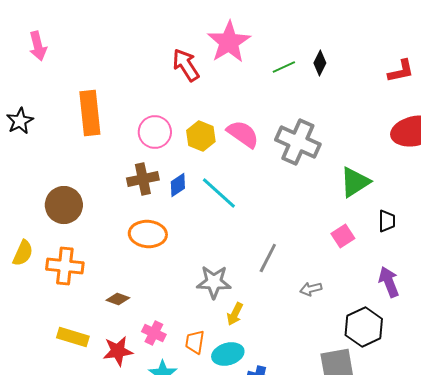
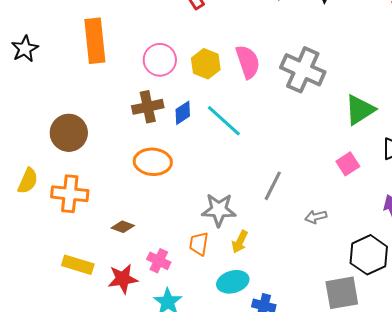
pink semicircle: (243, 134) -> (248, 62), turned 36
orange trapezoid: (195, 342) -> (199, 244), moved

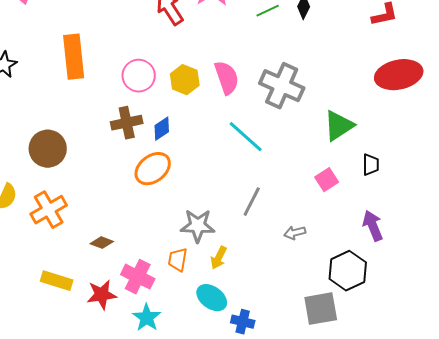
cyan line: (224, 121) -> (246, 137), moved
orange ellipse: (153, 162) -> (153, 169), moved, turned -42
orange cross: (70, 194) -> (49, 210), turned -36
pink cross: (159, 261) -> (138, 277), size x1.4
cyan ellipse: (233, 282) -> (212, 298), turned 52

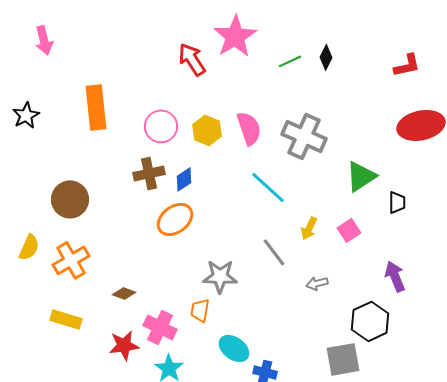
black trapezoid: (371, 165) -> (397, 202), moved
gray line: (252, 202) -> (274, 252), turned -64
yellow arrow: (219, 258) -> (309, 228), moved
yellow rectangle: (57, 281) -> (66, 319), moved

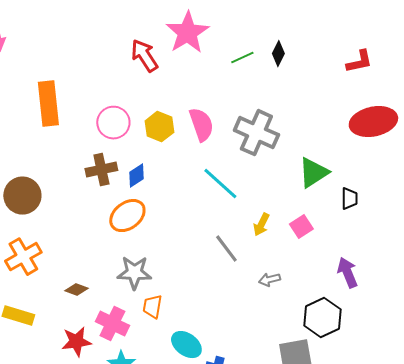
gray star: (220, 276) -> (134, 273), moved

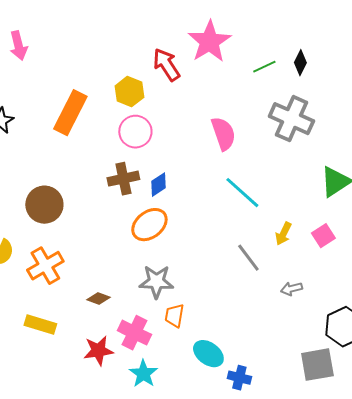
orange rectangle: (48, 104) -> (70, 113), turned 33
yellow hexagon: (159, 127) -> (129, 92), moved
gray cross: (256, 133) -> (291, 119), moved

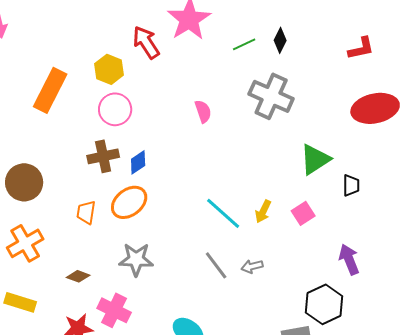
pink semicircle: (223, 134) -> (203, 111), size x0.7
cyan line: (242, 193) -> (223, 213), moved
gray line: (248, 258) -> (216, 265), moved
gray arrow: (291, 289) -> (252, 266), moved
orange trapezoid: (174, 316) -> (86, 212), moved

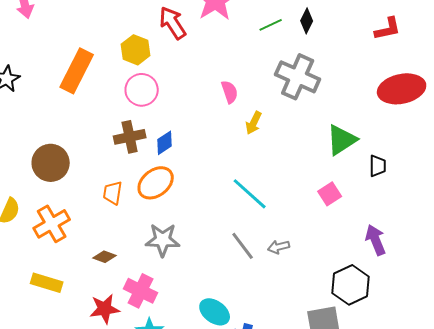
yellow arrow: (263, 211) -> (254, 123), moved

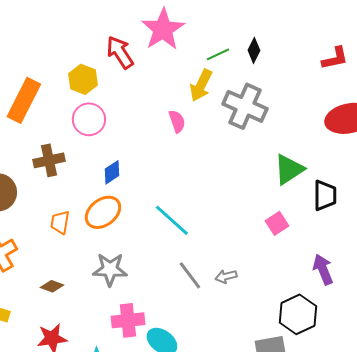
yellow arrow: (254, 123) -> (201, 85), moved, size x1.4
brown cross: (130, 137) -> (49, 160), moved
black trapezoid: (378, 166) -> (325, 195), size x1.4
cyan line: (250, 194) -> (172, 220), moved
pink cross: (141, 291) -> (128, 320), moved, turned -32

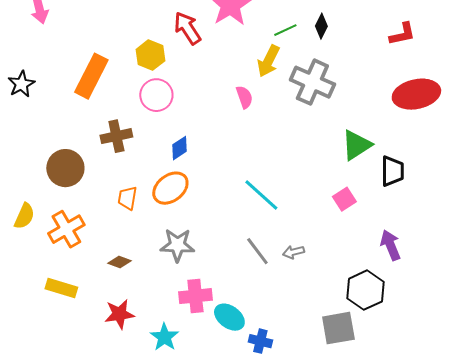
cyan line: (172, 220) -> (261, 195), moved

